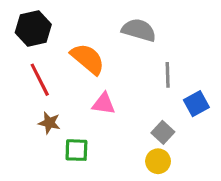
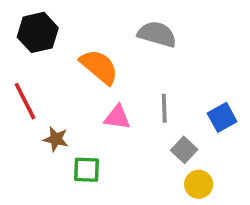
gray line: (168, 75) -> (164, 108), moved
red line: (40, 80) -> (25, 101), moved
yellow circle: (158, 161) -> (199, 184), moved

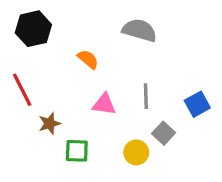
orange semicircle: (99, 67) -> (88, 59), size x0.6
brown star: (56, 139) -> (49, 124), turned -30
yellow circle: (199, 184) -> (136, 152), moved

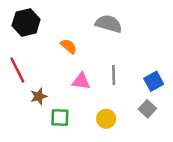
gray square: (164, 133) -> (147, 109), moved

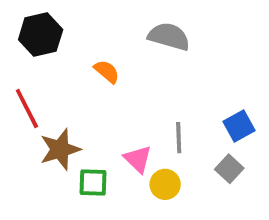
gray line: (114, 75) -> (179, 138), moved
pink triangle: (81, 81) -> (138, 159), moved, turned 36
brown star: (39, 96) -> (60, 149), size x1.5

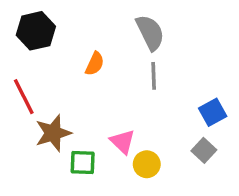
gray semicircle: (169, 37) -> (150, 33), turned 48
orange semicircle: (107, 72) -> (95, 64), turned 75
gray line: (179, 138) -> (154, 76), moved

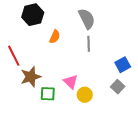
black hexagon: (36, 31) -> (33, 15), moved

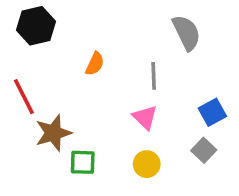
black hexagon: (33, 15) -> (36, 26), moved
gray semicircle: (87, 19) -> (186, 33), moved
pink triangle: (71, 82) -> (145, 117), moved

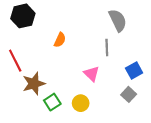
gray line: (154, 76) -> (107, 48), moved
green square: (83, 162) -> (52, 102), turned -35
yellow circle: (147, 164) -> (81, 103), moved

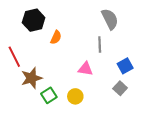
black hexagon: (23, 16) -> (34, 20), moved
pink triangle: (92, 74) -> (85, 69), turned -35

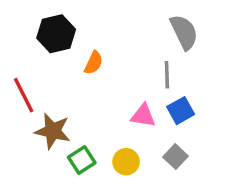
blue square: (125, 66) -> (181, 111), moved
brown star: (32, 78) -> (53, 131), turned 30
gray square: (120, 88) -> (175, 157), moved

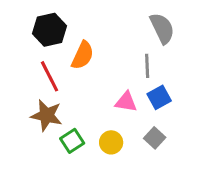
orange semicircle: (94, 63) -> (83, 55), size x1.4
red line: (24, 95) -> (49, 76), moved

